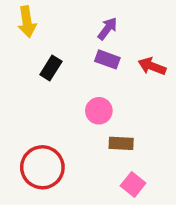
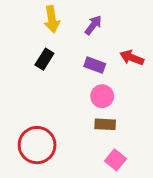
yellow arrow: (27, 22) -> (52, 19), moved
purple rectangle: (107, 59) -> (95, 65), moved
pink circle: (99, 111) -> (102, 96), moved

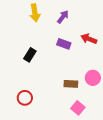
black rectangle: (44, 59) -> (30, 55), moved
pink circle: (102, 96) -> (93, 78), moved
red circle: (37, 145) -> (25, 98), size x0.6

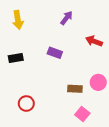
yellow arrow: (35, 13) -> (18, 20), moved
purple rectangle: (64, 44) -> (55, 53), moved
black rectangle: (30, 55) -> (16, 58), moved, turned 48

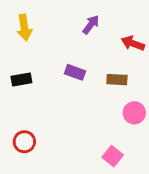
red arrow: (94, 41) -> (133, 43), moved
brown rectangle: (75, 89) -> (117, 80), moved
red circle: (26, 104) -> (24, 142), moved

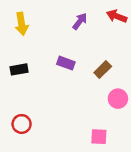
red arrow: (133, 43) -> (117, 16), moved
brown rectangle: (117, 80) -> (103, 69), turned -48
pink square: (113, 156) -> (99, 137), turned -36

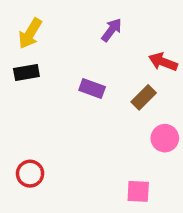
red arrow: (117, 16) -> (163, 62), moved
yellow arrow: (22, 24) -> (30, 33), turned 40
black rectangle: (19, 69) -> (26, 73), moved

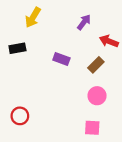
purple arrow: (112, 30) -> (84, 22), moved
yellow arrow: (30, 33) -> (33, 17), moved
pink circle: (165, 138) -> (97, 96), moved

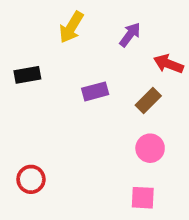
yellow arrow: (33, 17) -> (71, 27), moved
purple rectangle: (61, 59) -> (95, 91), turned -35

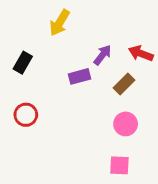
purple arrow: (130, 35) -> (103, 55), moved
black rectangle: (27, 75) -> (23, 63), turned -50
red circle: (31, 179) -> (26, 115), moved

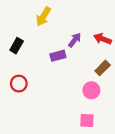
brown rectangle: (124, 84) -> (103, 68), moved

